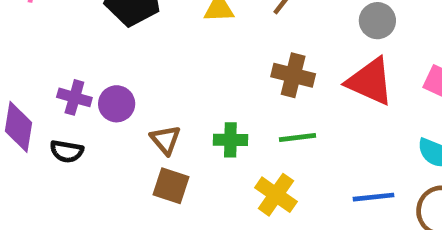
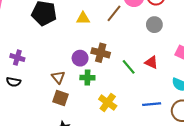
brown cross: (293, 75) -> (101, 53), moved
red triangle: (370, 81) -> (151, 62), moved, size x0.6
purple circle: (117, 104) -> (80, 58), moved
green line: (297, 138) -> (129, 67), moved, turned 56

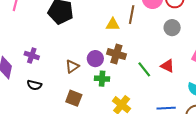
brown line: (114, 13) -> (132, 15), turned -30
yellow triangle: (83, 18) -> (113, 24), moved
brown triangle: (58, 77) -> (72, 66), moved, turned 32
black semicircle: (14, 82) -> (34, 85), moved

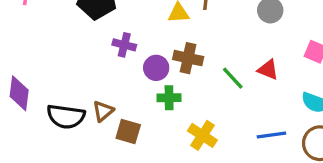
purple cross: (32, 55) -> (124, 45), moved
brown triangle: (72, 66) -> (103, 111), moved
black semicircle: (34, 85) -> (66, 116), size x1.6

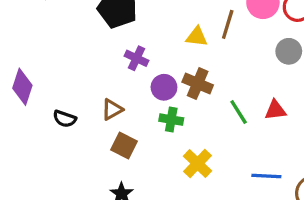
red triangle: (268, 70) -> (275, 110), turned -40
brown triangle: (103, 111) -> (112, 109), moved
black semicircle: (66, 116) -> (65, 119), size x0.6

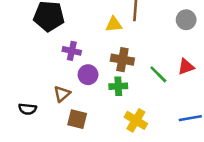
purple circle: (164, 87) -> (88, 75), moved
green cross: (171, 120) -> (118, 86), moved

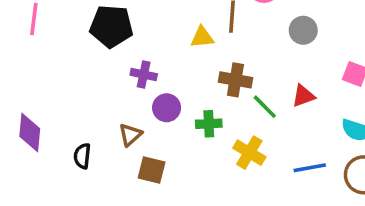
brown cross: (122, 60) -> (235, 80), moved
black semicircle: (28, 109) -> (82, 156), turned 90
yellow cross: (136, 120) -> (249, 153), moved

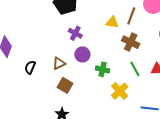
brown cross: (235, 80) -> (131, 42), moved

